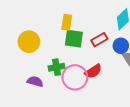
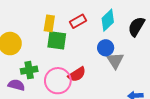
red rectangle: (99, 40) -> (78, 21), moved
green cross: (56, 67) -> (29, 70), moved

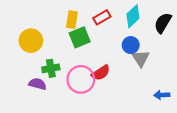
green square: (57, 40) -> (80, 37), turned -30

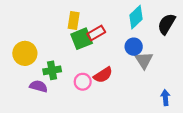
red rectangle: (102, 17) -> (96, 33), moved
yellow circle: (31, 41) -> (25, 53), moved
pink circle: (81, 79) -> (83, 82), size x0.6
blue arrow: (162, 95) -> (165, 98), turned 88

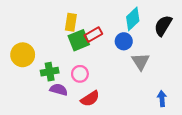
blue circle: (134, 47) -> (124, 41), moved
red semicircle: (103, 75) -> (90, 99), moved
pink circle: (83, 82) -> (80, 74), moved
purple semicircle: (38, 86) -> (59, 90), moved

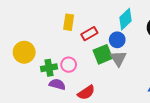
green square: (79, 40) -> (103, 54), moved
gray triangle: (141, 62) -> (118, 58), moved
pink circle: (80, 74) -> (69, 65), moved

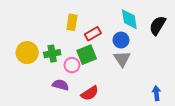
cyan diamond: (125, 19) -> (129, 19), turned -55
green square: (103, 54) -> (87, 55), moved
green cross: (49, 68) -> (52, 54), moved

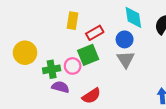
green cross: (52, 54) -> (52, 69), moved

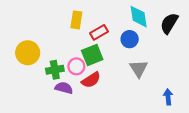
gray triangle: (126, 59) -> (139, 69), moved
red semicircle: (91, 96) -> (91, 80), moved

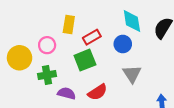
pink circle: (76, 66) -> (47, 45), moved
red semicircle: (91, 80) -> (98, 92), moved
purple semicircle: (64, 88) -> (67, 93), moved

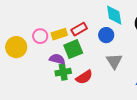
yellow rectangle: (69, 25) -> (59, 34), moved, turned 63
green cross: (47, 75) -> (63, 72), moved
purple semicircle: (67, 93) -> (57, 59), moved

